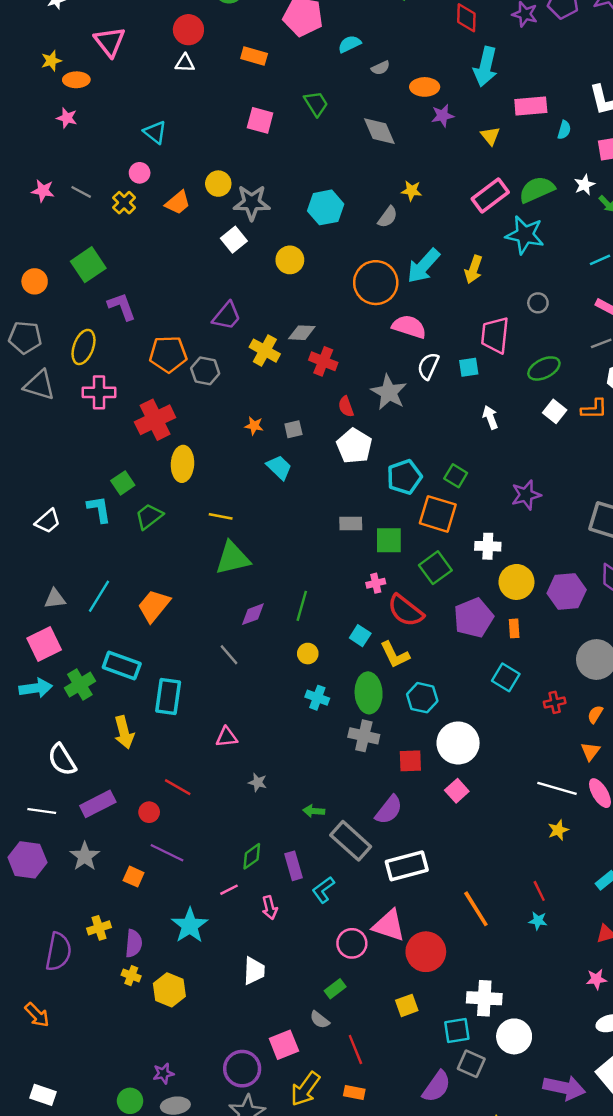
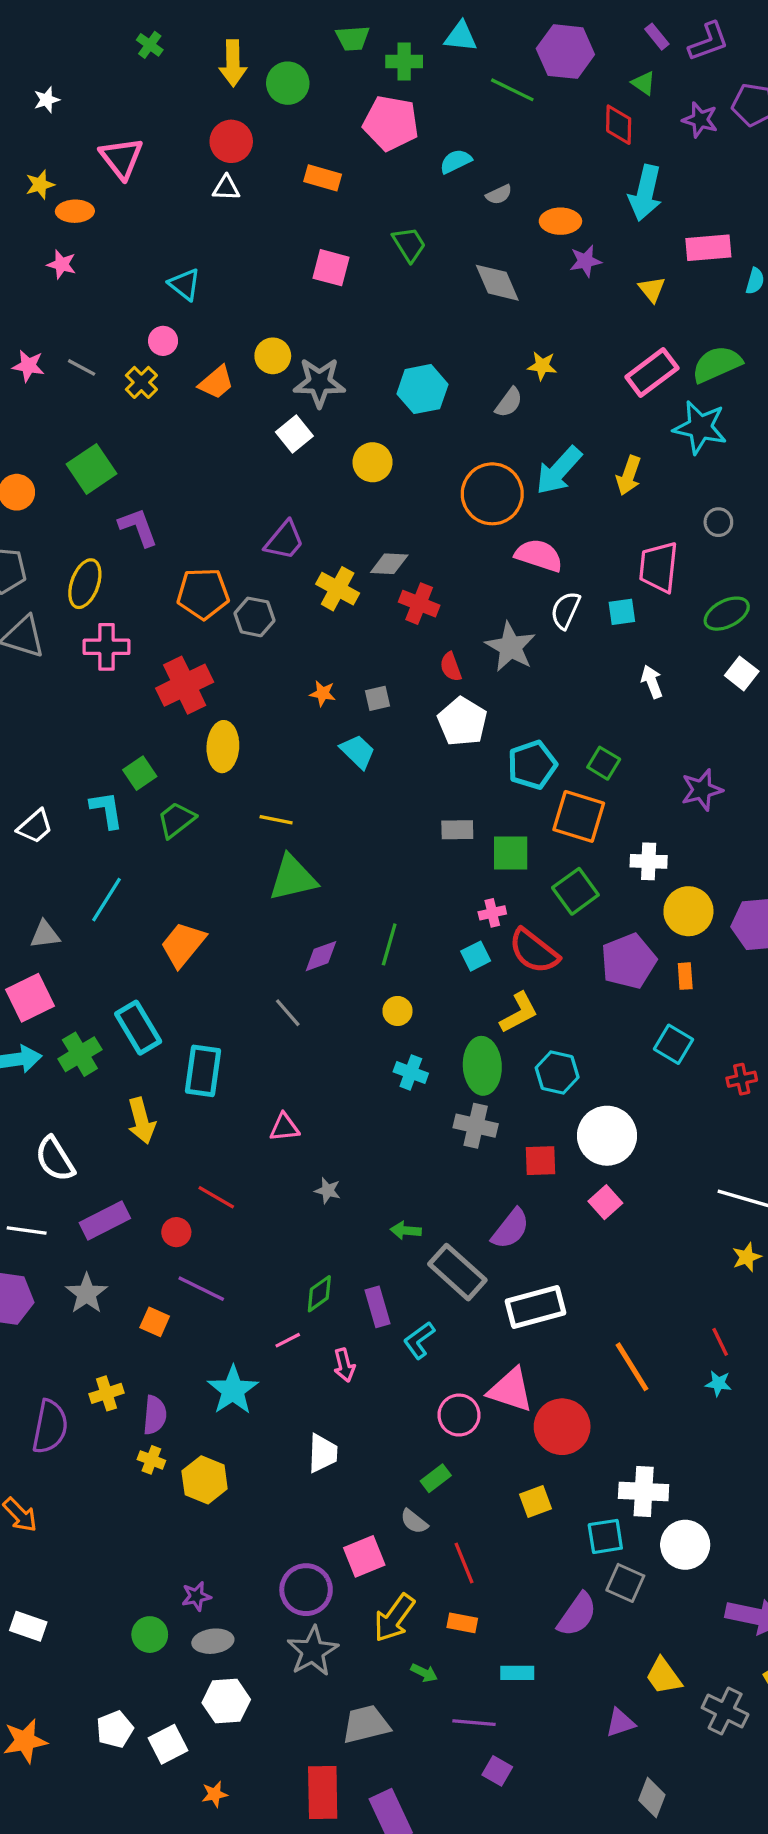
cyan line: (99, 596) -> (106, 900), moved
cyan square: (360, 636) -> (476, 956), moved, turned 30
yellow L-shape: (395, 655) -> (519, 1013), turned -92
cyan rectangle: (122, 665) -> (138, 1028), turned 39

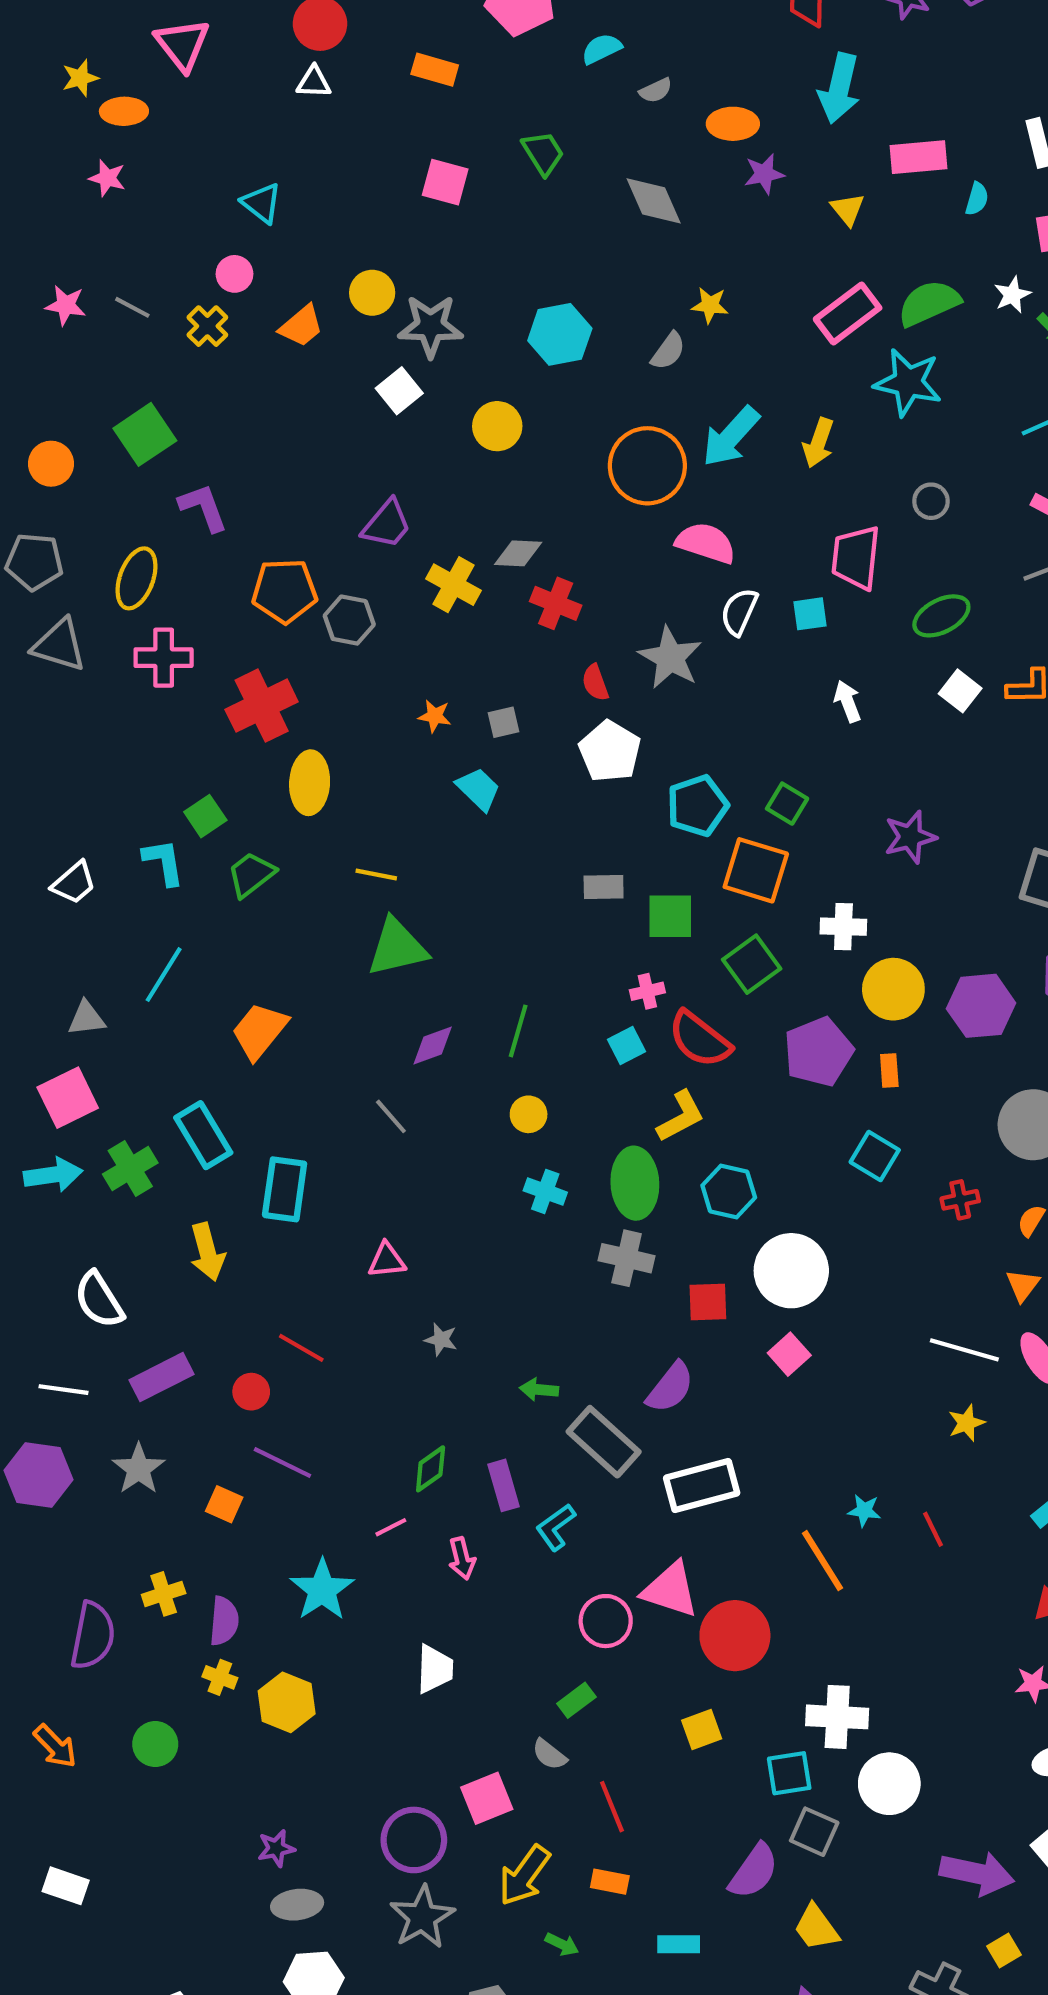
cyan star: (718, 1383) -> (864, 1511), moved
green circle: (150, 1635) -> (155, 1744), moved
yellow trapezoid: (664, 1676) -> (816, 1928), moved

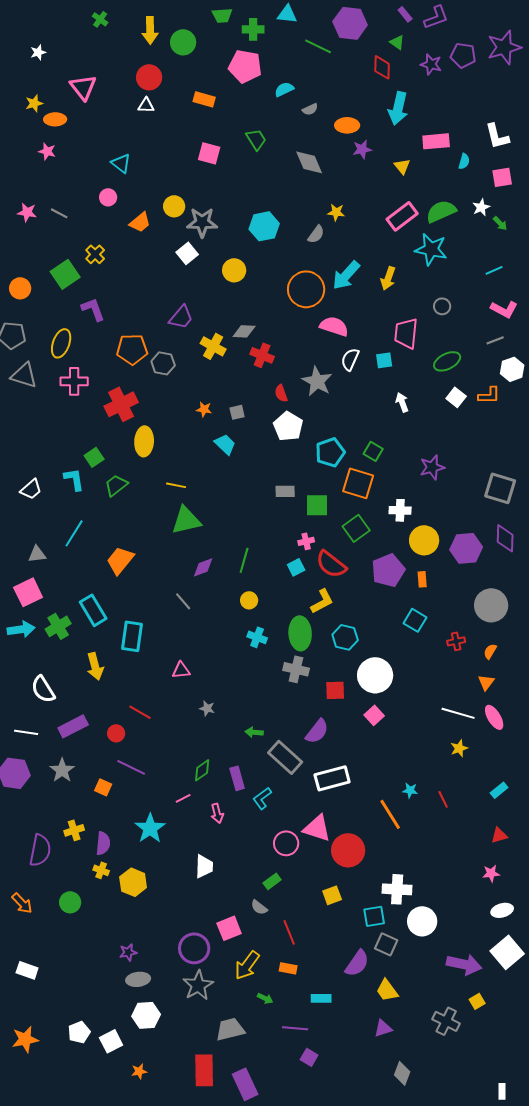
yellow cross: (207, 326) -> (95, 254), moved

